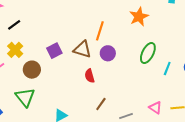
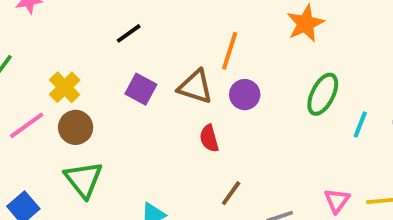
black line: (14, 25) -> (129, 33), moved
purple square: (54, 51) -> (141, 89), turned -35
brown circle: (32, 70) -> (76, 127), moved
pink triangle: (155, 108) -> (337, 200), turned 32

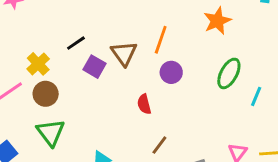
black line: (129, 33) -> (76, 43), moved
brown triangle: (195, 87) -> (124, 53), moved, turned 36

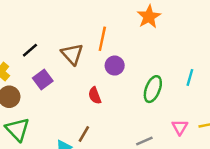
purple square: (95, 67) -> (43, 79), moved, turned 30
green ellipse: (229, 73) -> (153, 89), moved
brown line: (159, 145) -> (84, 134), moved

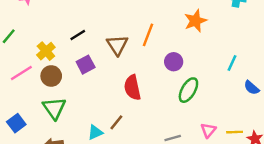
purple circle: (115, 66) -> (174, 62), moved
cyan line: (190, 77) -> (232, 63), moved
red semicircle: (95, 96) -> (132, 88), size x1.5

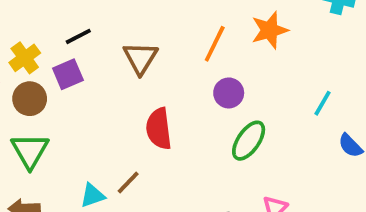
orange line: (148, 35) -> (215, 44), moved
purple square: (86, 65) -> (68, 74), moved

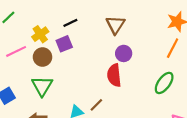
orange line: (215, 44) -> (173, 48), moved
brown triangle: (140, 58) -> (115, 25), moved
purple circle: (229, 93) -> (124, 53), moved

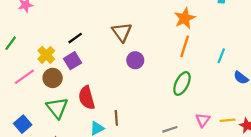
red semicircle: (114, 75) -> (87, 98), moved
brown line: (96, 105) -> (116, 118), turned -40

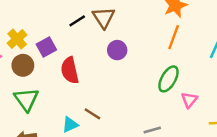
black line: (75, 38) -> (77, 21), moved
red semicircle: (87, 98) -> (70, 70), moved
brown line: (116, 118) -> (92, 114), turned -56
pink triangle: (203, 120) -> (189, 100), moved

